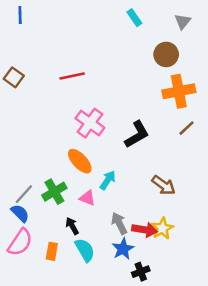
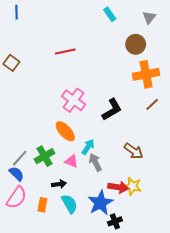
red line: (72, 76) -> (65, 52), moved
gray arrow: (119, 223) -> (95, 162), moved
black arrow: (72, 226) -> (59, 184), turned 112
yellow star: (162, 228) -> (133, 186), turned -30
blue star: (123, 249) -> (100, 203), size x1.4

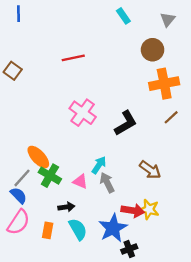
orange ellipse: (65, 131) -> (38, 157), moved
green cross: (45, 156) -> (50, 176), turned -30

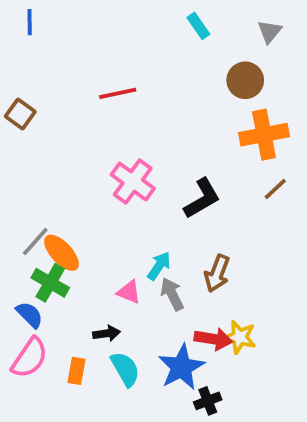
brown arrow: (150, 170) -> (217, 273), moved, turned 75
green cross: (50, 176) -> (50, 283), moved
gray line: (22, 178) -> (35, 242), moved

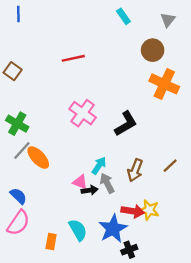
orange cross: (264, 135) -> (164, 84), turned 36
brown line: (275, 189) -> (170, 166), moved
green cross: (50, 283) -> (17, 124), moved
black arrow: (106, 333) -> (90, 190), moved
orange rectangle: (76, 371) -> (51, 242), moved

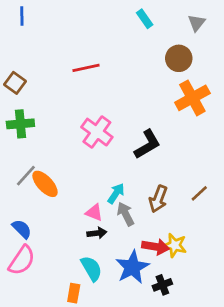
orange cross: (164, 84) -> (192, 98), turned 36
green cross: (17, 124) -> (20, 124), moved, turned -35
black arrow: (90, 190) -> (97, 233), moved
orange rectangle: (51, 242) -> (74, 293), moved
black cross: (129, 250) -> (162, 285), moved

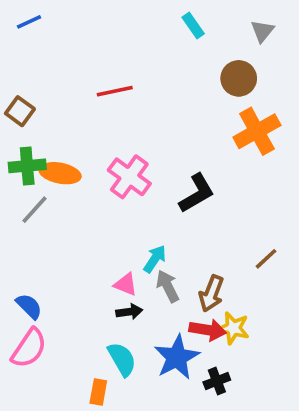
blue line: (22, 16) -> (29, 22), turned 66
gray line: (26, 176) -> (35, 210), moved
orange ellipse: (45, 184) -> (60, 173), moved, turned -36
brown arrow: (158, 199) -> (211, 293), moved

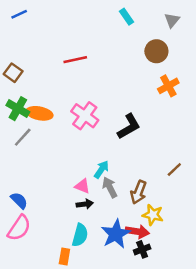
orange cross: (257, 131) -> (168, 86), size x0.7
green cross: (27, 166) -> (18, 109), turned 35
red arrow: (208, 330) -> (137, 232), moved
cyan semicircle: (122, 359) -> (80, 235), turned 45

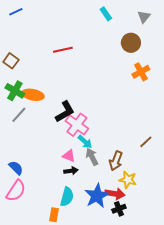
pink cross: (85, 116) -> (77, 125), moved
black L-shape: (129, 126) -> (65, 112), moved
cyan arrow: (101, 169) -> (85, 142), turned 98

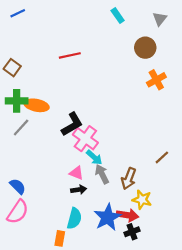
green cross: (15, 91) -> (17, 101), turned -30

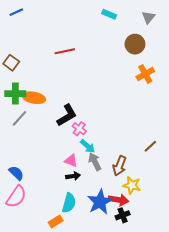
cyan rectangle: (118, 15) -> (109, 14), turned -32
pink cross: (85, 139) -> (79, 129), size x0.6
orange rectangle: (60, 238) -> (56, 221), turned 48

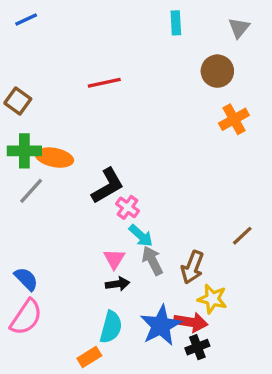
cyan rectangle: (109, 14) -> (176, 23), turned 64
pink triangle: (71, 161) -> (114, 259), turned 40

